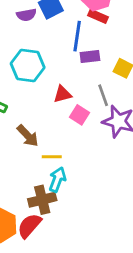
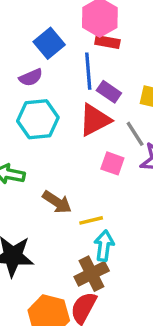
purple semicircle: (26, 15) -> (31, 77), moved
purple rectangle: (90, 57) -> (109, 92), turned 54
red triangle: (62, 94) -> (95, 120), moved, size x1.5

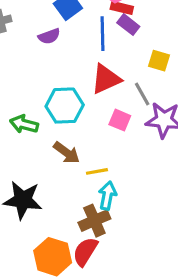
purple rectangle: (109, 92) -> (128, 25), moved
cyan hexagon: (38, 119) -> (65, 106), moved

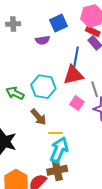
blue line: (102, 34) -> (76, 58), moved
cyan arrow: (107, 196) -> (59, 150), size x1.4
brown cross: (94, 221) -> (57, 170), moved

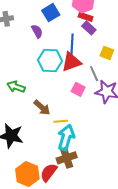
purple semicircle: (43, 40) -> (37, 31), turned -104
cyan hexagon: (43, 87) -> (50, 60), moved

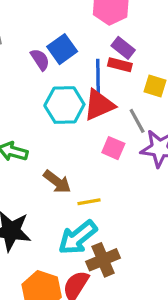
blue square: (51, 13) -> (62, 49), moved
red rectangle: (86, 17) -> (120, 65), moved
cyan arrow: (66, 137) -> (78, 238), moved, turned -140

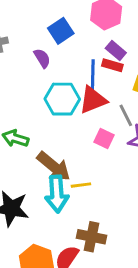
blue square: (62, 49) -> (61, 31), moved
brown arrow: (57, 182) -> (54, 166), size x1.4
cyan arrow: (78, 238) -> (57, 194), moved, turned -57
brown cross: (103, 260) -> (92, 237), turned 32

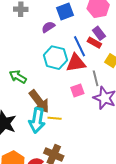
purple semicircle: (42, 58) -> (48, 27), turned -104
blue line: (93, 75) -> (80, 46), turned -40
pink square: (104, 139) -> (77, 90), turned 32

